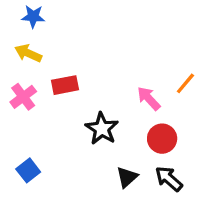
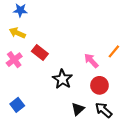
red rectangle: (65, 85) -> (40, 52), turned 49

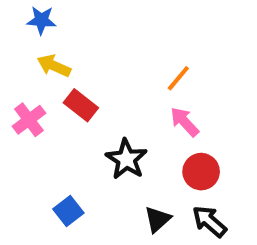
yellow arrow: (17, 33) -> (54, 66), moved
orange line: (114, 51) -> (178, 78), moved
blue square: (17, 105) -> (68, 211), moved

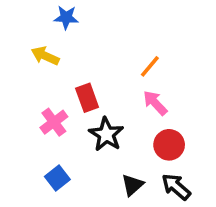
blue star: (41, 20) -> (66, 17), moved
red rectangle: (81, 105) -> (87, 98), moved, turned 32
pink cross: (29, 120) -> (54, 122), moved

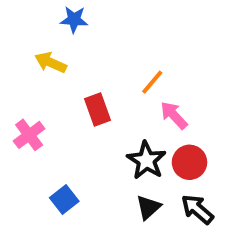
orange line: (150, 66) -> (152, 82), moved
pink cross: (54, 122) -> (29, 135), moved
black star: (106, 134) -> (146, 160), moved

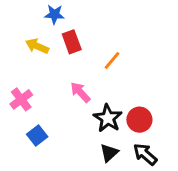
red rectangle: (98, 109) -> (72, 42), moved
pink arrow: (174, 115) -> (80, 92), moved
blue square: (64, 199) -> (37, 135), moved

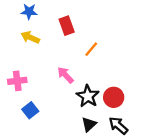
blue star: (54, 14) -> (29, 12), moved
red rectangle: (72, 42) -> (67, 26), moved
pink cross: (21, 99) -> (17, 81), turned 30

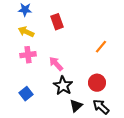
orange line: (91, 49) -> (101, 47), moved
pink cross: (17, 81) -> (28, 55), moved
black star: (88, 96) -> (63, 86), moved

